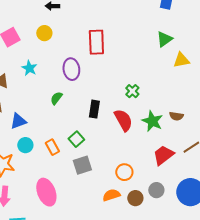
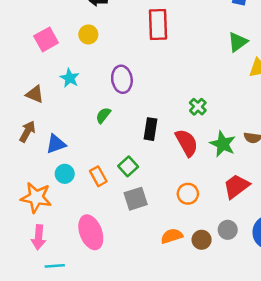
red rectangle: (96, 42) -> (158, 25), moved
orange circle: (124, 172) -> (188, 194), moved

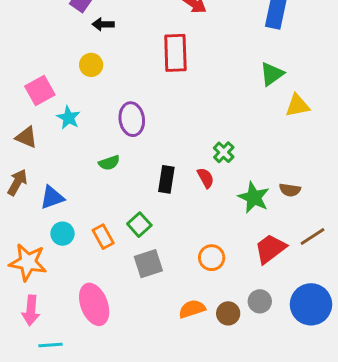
pink square: (46, 39) -> (40, 91), moved
green semicircle: (103, 115) -> (109, 163), turned -147
red semicircle: (187, 143) -> (206, 178), moved, size x0.6

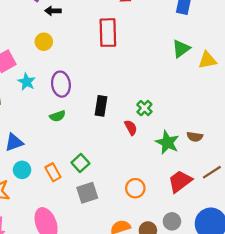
yellow triangle: (297, 106) -> (207, 60), moved
purple ellipse: (132, 119) -> (61, 84), moved
black rectangle: (166, 179) -> (101, 106), moved

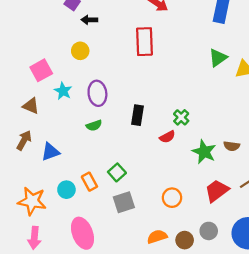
red semicircle: (131, 128) -> (167, 137), turned 91
cyan circle: (22, 170) -> (66, 190), moved

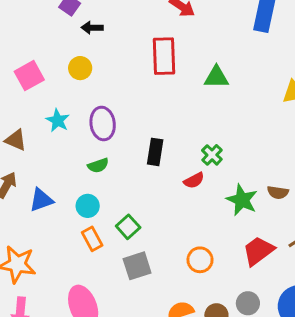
green triangle: (218, 58) -> (216, 77), moved, turned 36
pink square: (41, 70) -> (29, 76), moved
cyan circle: (66, 190) -> (88, 206), moved

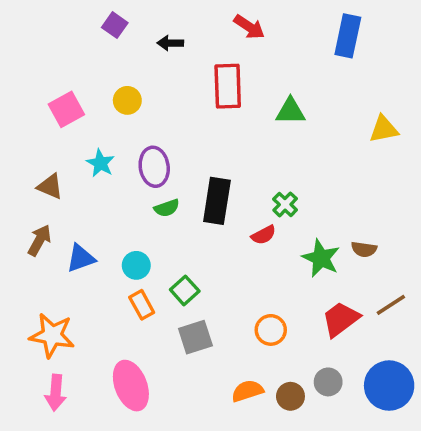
black arrow: (92, 28) -> (170, 43), moved
black rectangle: (155, 152) -> (217, 201), size x1.4
green semicircle: (98, 165) -> (167, 208), moved

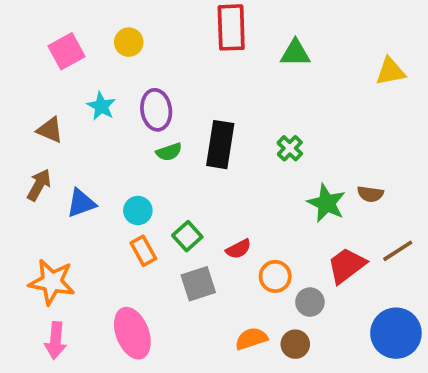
red semicircle: (264, 235) -> (239, 249), moved
gray circle: (328, 382) -> (310, 302), moved

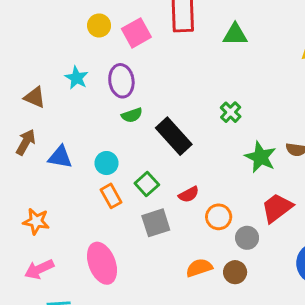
pink square: (66, 51) -> (136, 33), moved
black rectangle: (220, 145) -> (174, 136), moved, turned -51
blue triangle: (81, 203) -> (60, 157), turned 30
orange star: (52, 282) -> (36, 221), size x0.7
pink arrow: (55, 340) -> (39, 269), turned 60

